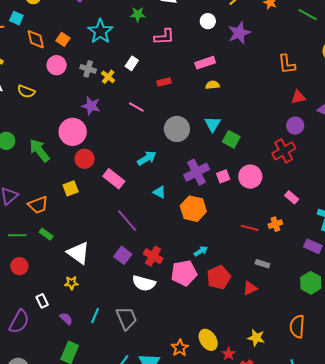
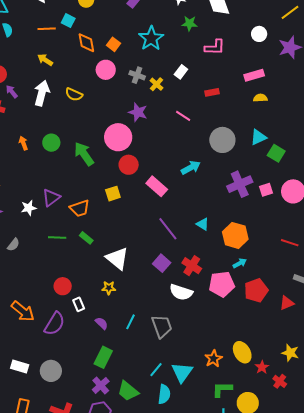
cyan triangle: (213, 124) -> (258, 137), turned 30
cyan triangle: (159, 192) -> (203, 224), moved
orange hexagon: (193, 209) -> (235, 235), moved
red circle: (19, 266) -> (63, 286), moved

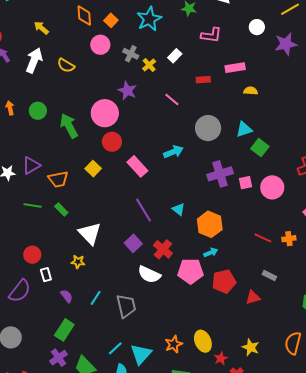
pink rectangle: (254, 75) -> (235, 68), moved
yellow square: (113, 194) -> (93, 169), turned -35

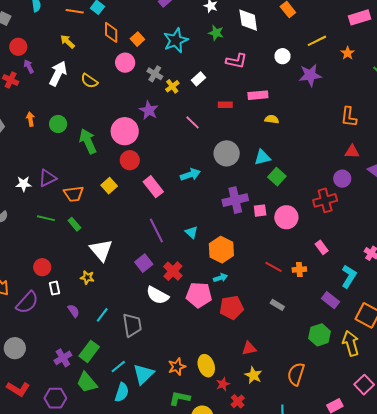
red triangle: (253, 297) -> (249, 348), moved
green rectangle: (64, 330) -> (89, 351), moved
purple cross: (59, 358) -> (63, 358), moved

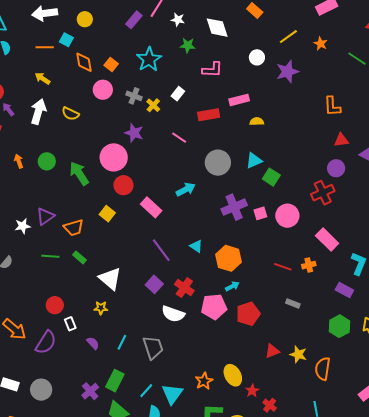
red rectangle: (225, 105) -> (209, 115), size x1.5
pink rectangle: (322, 247) -> (327, 240), size x1.6
yellow star: (253, 375) -> (298, 354), moved

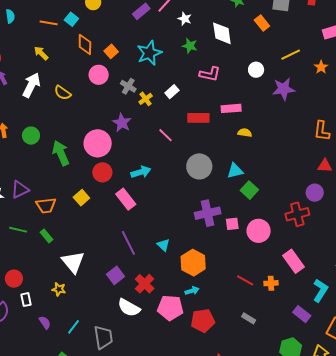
cyan arrow: (186, 189) -> (141, 172), moved

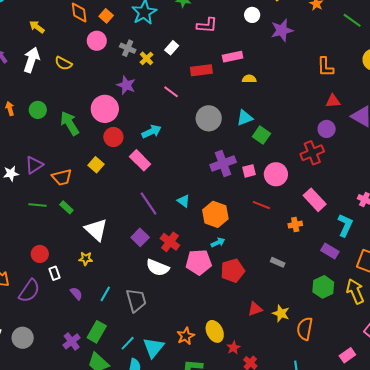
red line: (245, 280) -> (261, 205), moved

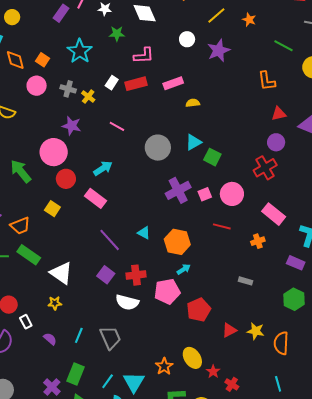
green line: (352, 20) -> (284, 46), moved
red rectangle: (201, 70) -> (136, 84), moved
green rectangle: (66, 207) -> (29, 255), size x1.6
red cross: (170, 242) -> (136, 275), turned -36
red pentagon: (233, 271) -> (199, 310), moved

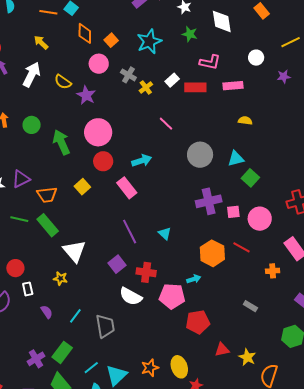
purple star: (219, 51) -> (284, 77), size x0.6
pink rectangle: (173, 83) -> (233, 86), moved
purple star: (72, 126) -> (86, 95), moved
orange hexagon: (177, 242) -> (212, 253), moved

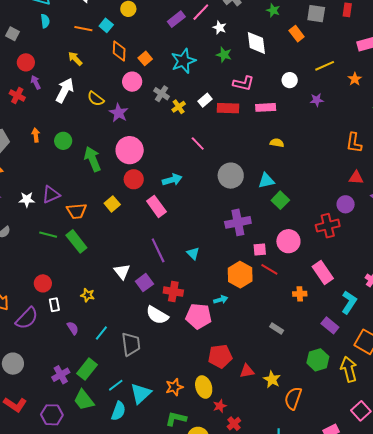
pink square: (233, 212) -> (260, 249), moved
white triangle: (74, 251) -> (122, 272), moved, size x0.7
red pentagon: (198, 322) -> (220, 356), moved

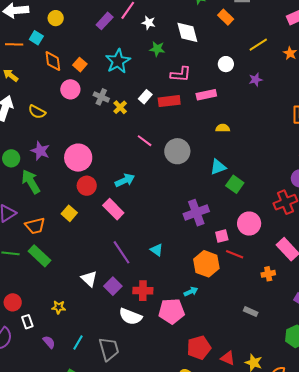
purple star: (119, 113) -> (40, 151), moved
green arrow: (93, 159) -> (31, 182), moved
gray circle: (231, 176) -> (177, 151), moved
red triangle: (247, 371) -> (228, 358), turned 42

